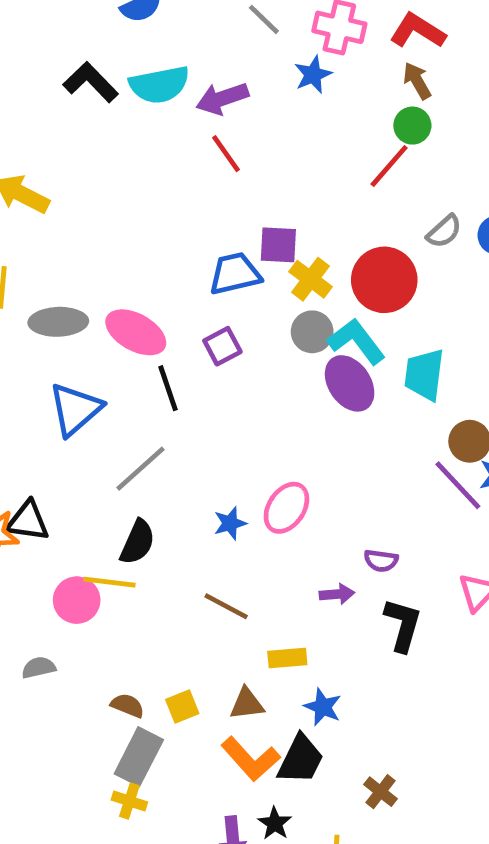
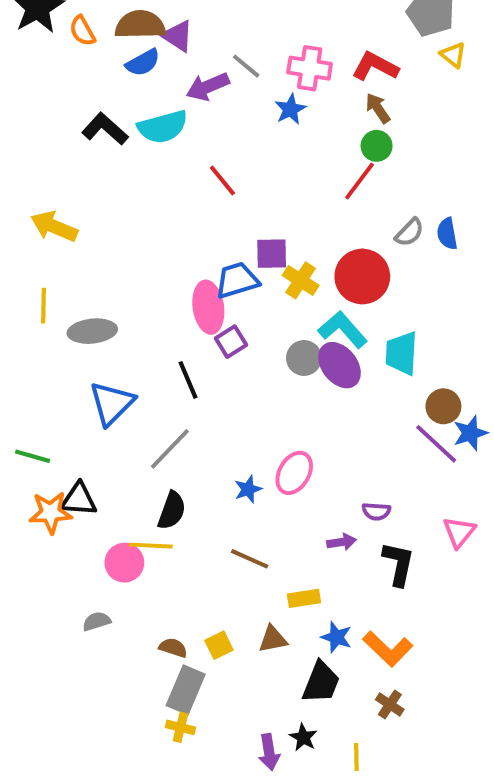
purple arrow: (222, 98) -> (208, 87), moved
pink ellipse: (136, 332) -> (208, 307), moved, turned 57
gray circle: (312, 332) -> (304, 358), moved
orange L-shape: (251, 759) -> (388, 649), moved

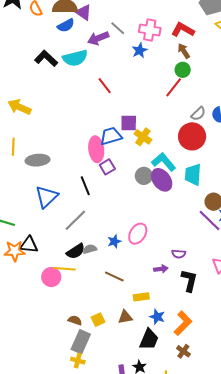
red circle: (362, 276) -> (192, 136), moved
black semicircle: (172, 511) -> (76, 251), turned 36
gray semicircle: (97, 621) -> (90, 249), moved
orange L-shape: (388, 649) -> (183, 323), turned -90

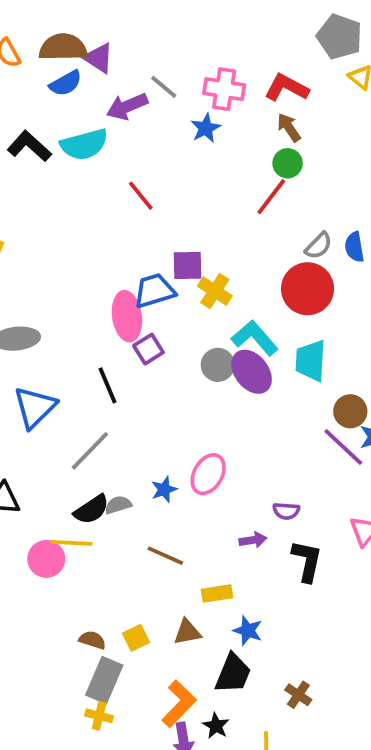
orange L-shape: (183, 323) -> (179, 704), moved

